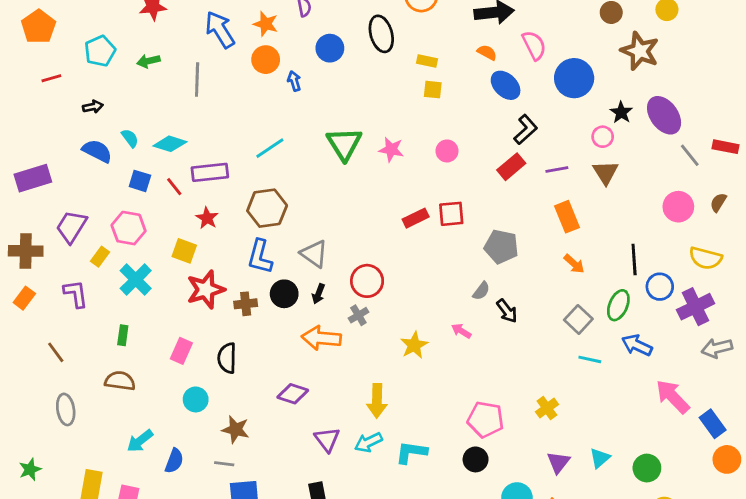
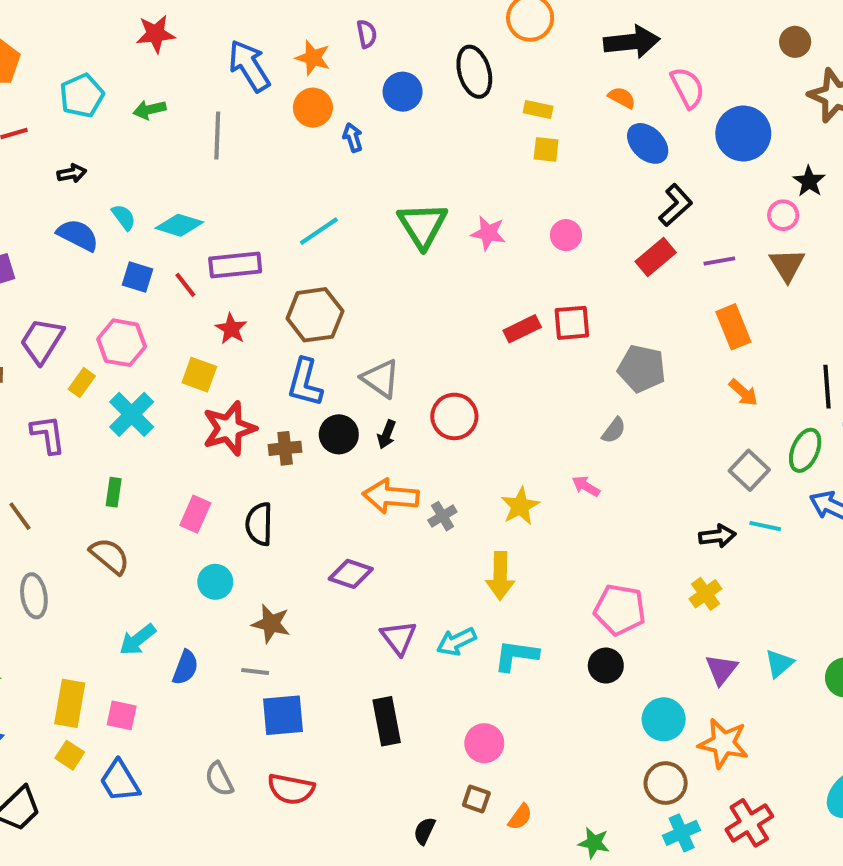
black arrow: (507, 311) -> (717, 536), moved, turned -60
gray cross: (358, 315) -> (442, 516), moved
brown semicircle: (120, 381) -> (110, 556), turned 32
yellow arrow: (377, 401) -> (500, 576), moved

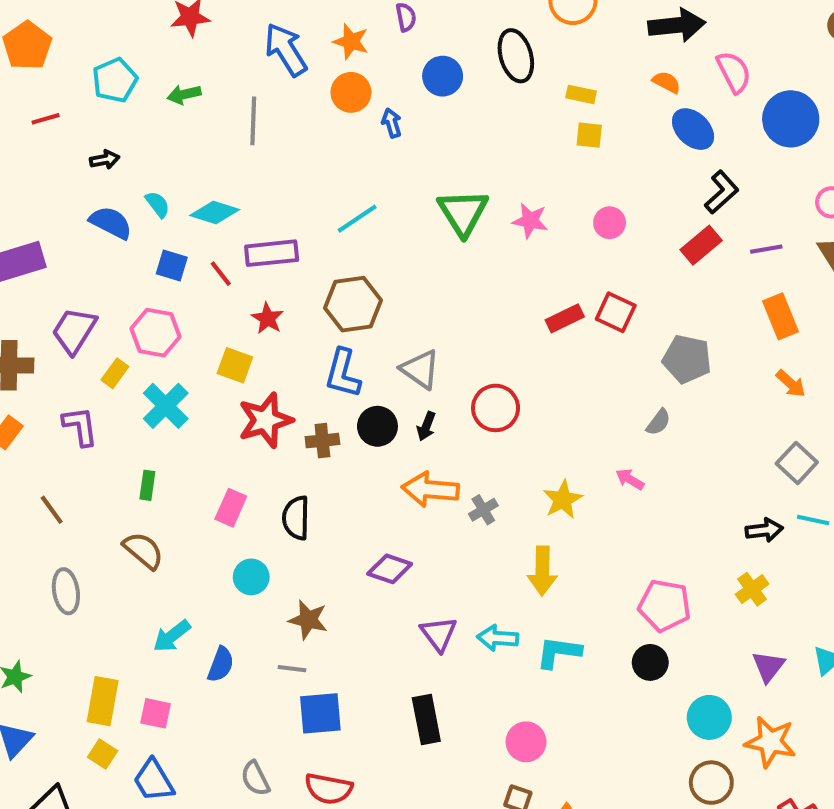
red square: (572, 323) -> (616, 312), turned 30
cyan arrow: (456, 642) -> (498, 638), turned 30

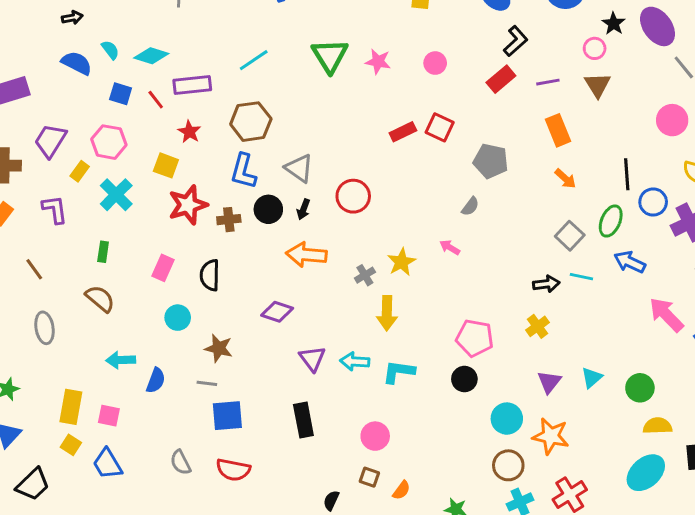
gray cross: (483, 510) -> (365, 275), moved
cyan arrow: (172, 636) -> (121, 360), turned 36

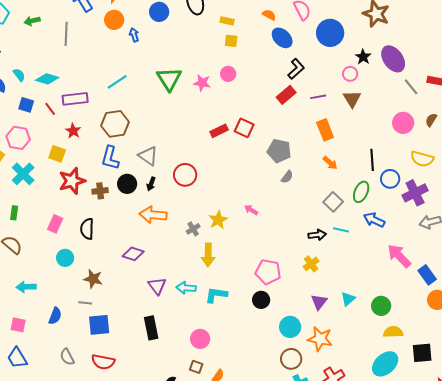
pink circle: (435, 63) -> (228, 74), moved
gray semicircle: (470, 206) -> (287, 177), moved
blue semicircle: (156, 380) -> (55, 316), moved

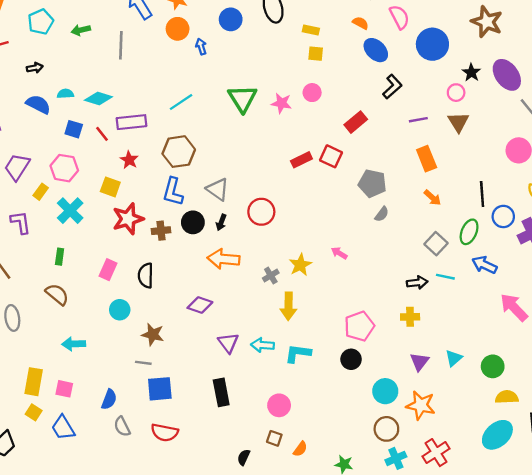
cyan semicircle: (19, 75) -> (65, 94), turned -56
red rectangle: (286, 95) -> (356, 122), moved
yellow cross: (311, 264) -> (410, 317), turned 35
pink pentagon: (268, 272) -> (359, 326), turned -30
blue semicircle: (55, 316) -> (109, 399), moved

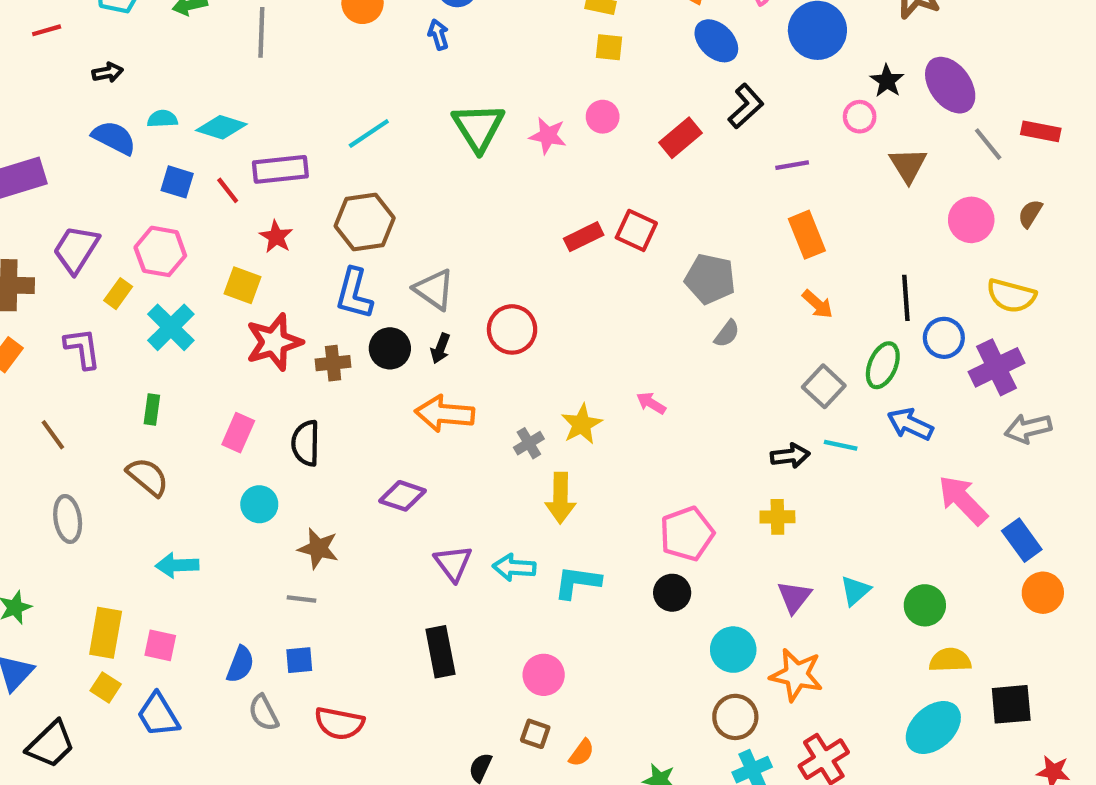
blue arrow: (201, 47) -> (438, 35), moved
red rectangle: (356, 122) -> (681, 138), moved
brown triangle: (458, 122) -> (908, 165), moved
blue square: (160, 389) -> (299, 660), moved, size x0.6

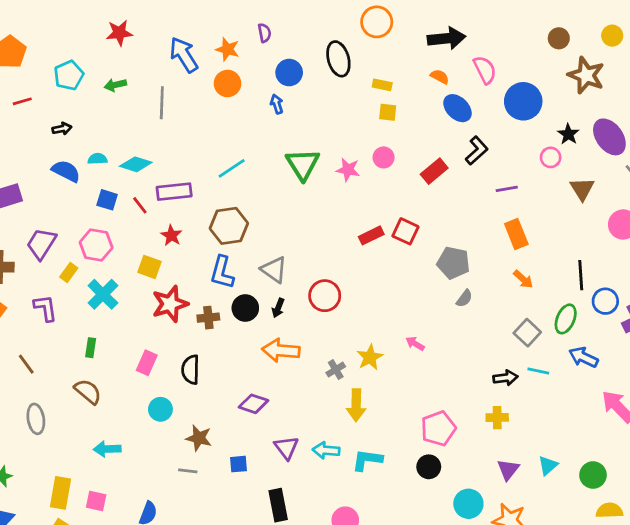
blue square: (299, 660) -> (238, 464), moved

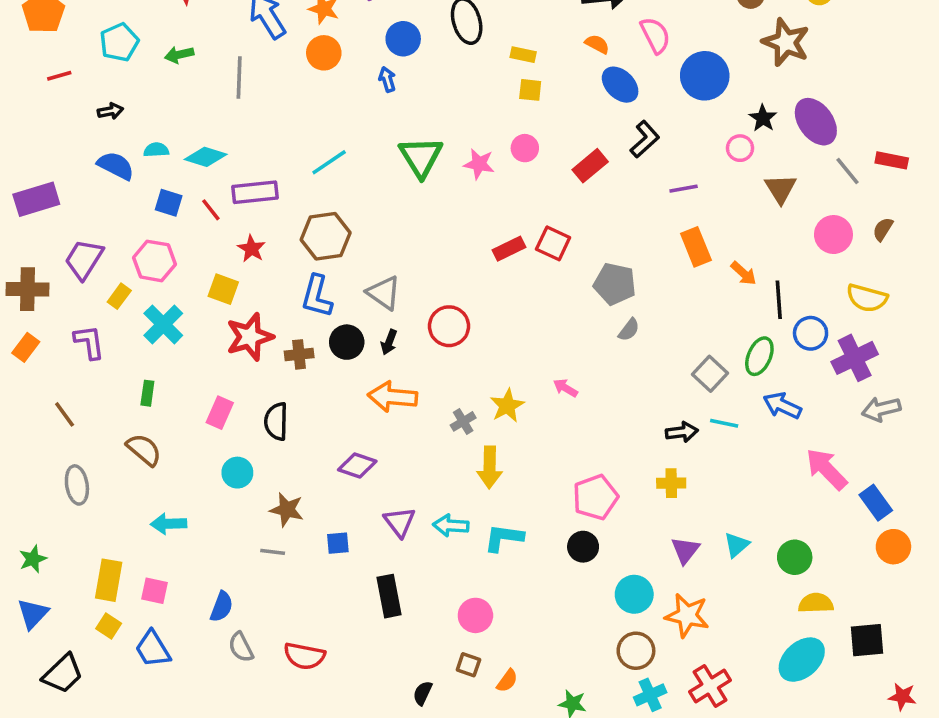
orange arrow: (523, 279) -> (744, 273), moved

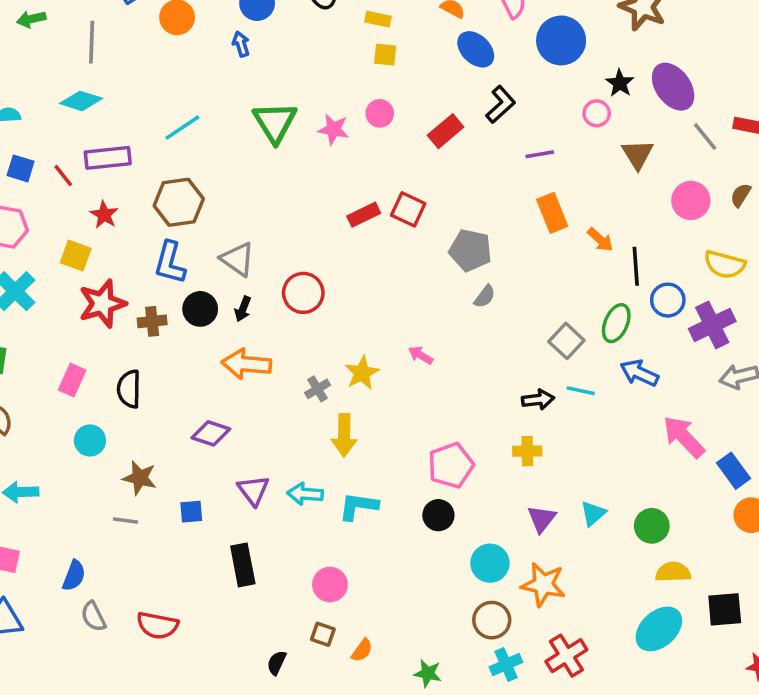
cyan diamond: (206, 157) -> (81, 101), moved

